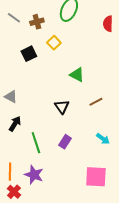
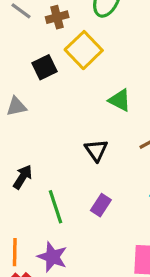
yellow square: (54, 43) -> (84, 50), size x1.6
gray triangle: (11, 97) -> (16, 106), moved, turned -40

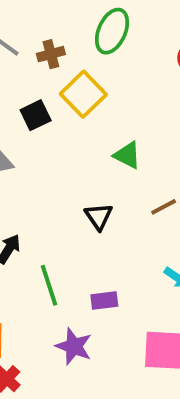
purple rectangle: (101, 205) -> (104, 300), moved, turned 50
purple star: (52, 257) -> (74, 346), moved

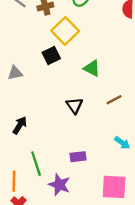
black square: (36, 115) -> (51, 55), moved
green line: (49, 285) -> (36, 164), moved

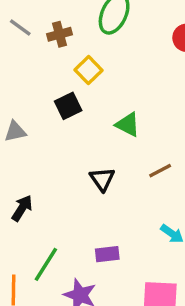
yellow square: (65, 31) -> (88, 70), size x0.7
green line: (36, 164) -> (46, 264), turned 50

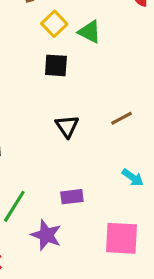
black square: (68, 106) -> (56, 65), moved, turned 30
green triangle: (128, 125) -> (90, 32), moved

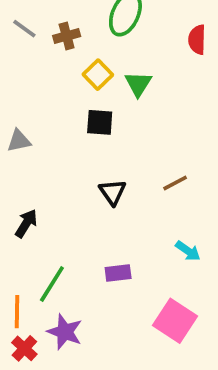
green triangle: (90, 32) -> (138, 84), turned 35
purple star: (46, 235) -> (65, 332), moved
pink square: (122, 238) -> (175, 321), turned 30

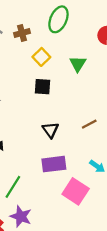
green triangle: (138, 84) -> (78, 64), moved
purple rectangle: (118, 273) -> (54, 164), moved, size x1.5
pink square: (175, 321) -> (76, 191), moved

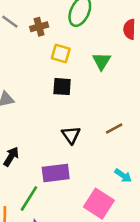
yellow square: (41, 57) -> (61, 53), turned -30
purple rectangle: (54, 164) -> (56, 173), moved

